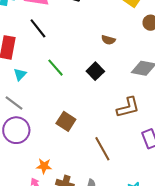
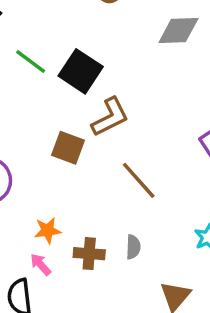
black square: (95, 71) -> (81, 71), moved, size x1.4
brown L-shape: (128, 107) -> (110, 117), moved

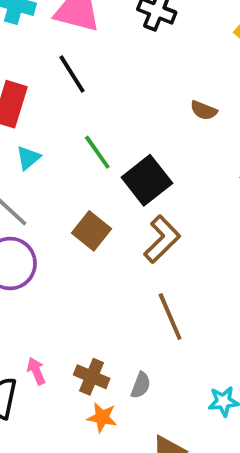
brown L-shape: (110, 117) -> (162, 239), turned -36
brown square: (68, 148) -> (92, 231), moved
orange star: (48, 230) -> (102, 417), moved

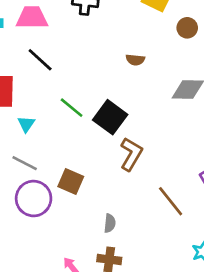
brown square: (92, 231) -> (71, 181), moved
brown line: (170, 316) -> (171, 201), moved
gray semicircle: (141, 385) -> (110, 223), moved

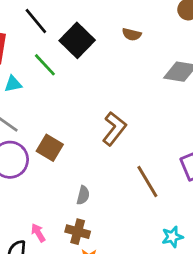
green line: (72, 108) -> (45, 65), moved
black square: (110, 117) -> (77, 40), moved
cyan triangle: (26, 124) -> (13, 84), turned 36

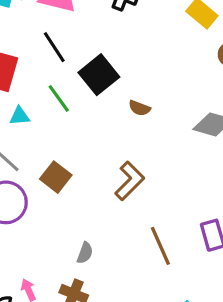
brown semicircle: (132, 34) -> (139, 108), moved
brown square: (50, 148) -> (56, 177), moved

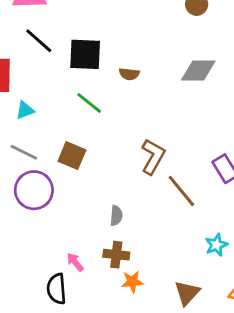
black square: (99, 75) -> (85, 54), turned -33
green line: (59, 98) -> (89, 103), moved
brown L-shape: (130, 181) -> (153, 157), moved

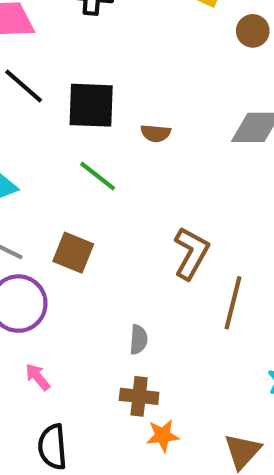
brown line: (181, 191) -> (233, 303), turned 54
pink arrow: (75, 262) -> (38, 377), moved

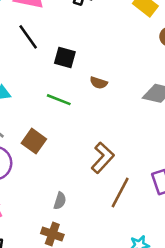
black square: (91, 105) -> (65, 57), size x0.7
green line: (98, 176) -> (59, 100), turned -30

